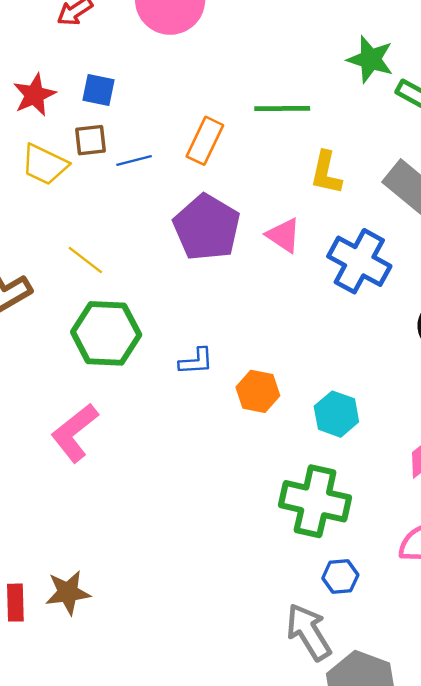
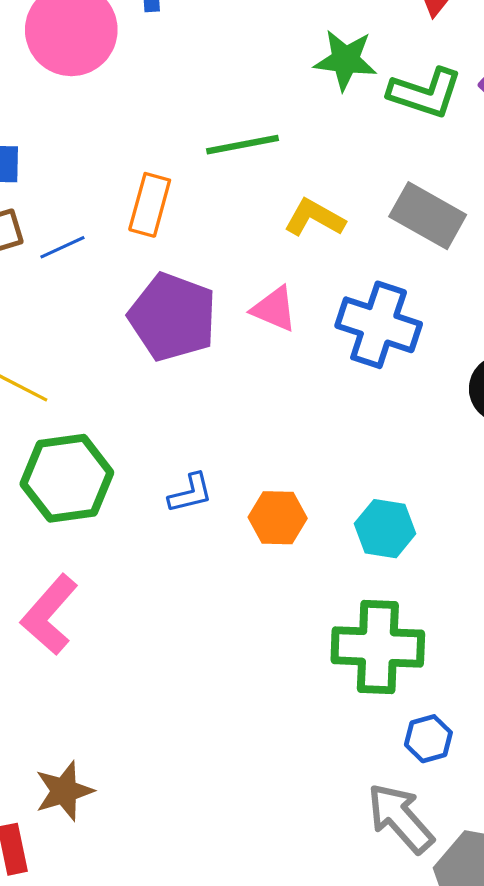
yellow L-shape: (326, 173) -> (315, 218), turned 117
brown star: (68, 593) -> (64, 791), moved

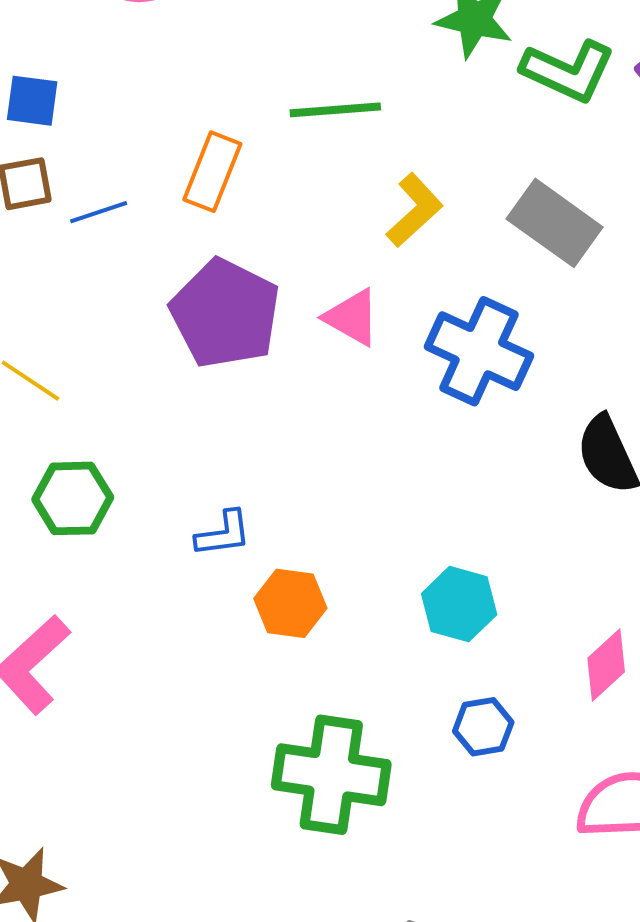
yellow L-shape: (315, 218) -> (414, 210), turned 102
green hexagon: (67, 478) -> (73, 498), size x0.7
orange hexagon: (278, 518) -> (290, 603), moved
green cross: (378, 647) -> (331, 775), moved
blue hexagon: (428, 739) -> (483, 727), moved

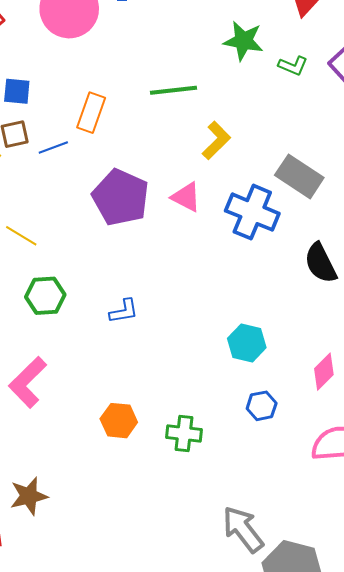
green L-shape: (568, 71) -> (293, 66), size x0.6
orange rectangle: (212, 172) -> (91, 113), moved
gray rectangle: (555, 223) -> (299, 176), moved
orange hexagon: (290, 603) -> (119, 421), moved
green cross: (331, 775) -> (184, 434), size x0.6

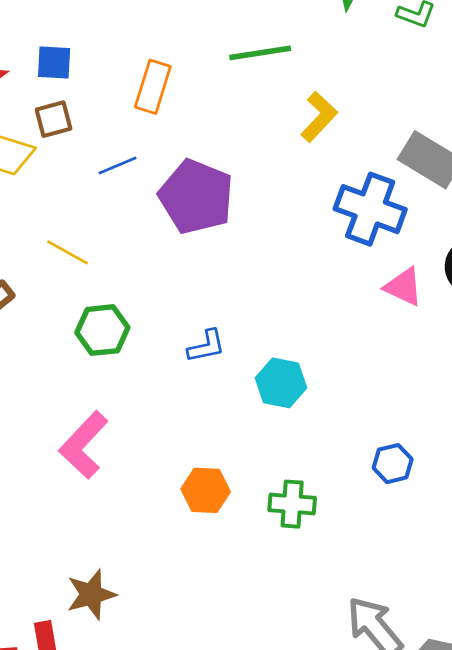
blue line: (53, 147) -> (118, 165), moved
pink triangle: (186, 197) -> (404, 287), moved
cyan hexagon: (247, 343) -> (281, 383), moved

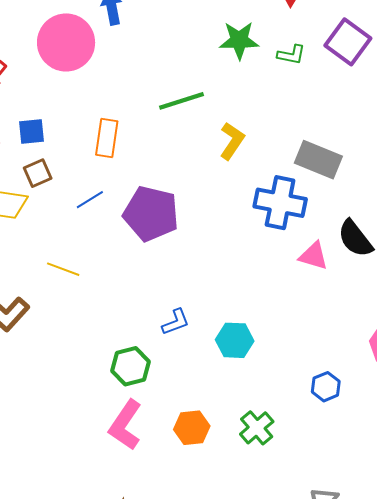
green hexagon: (102, 330) -> (131, 366), moved
pink L-shape: (84, 445) -> (125, 425), moved
green cross: (292, 504) -> (257, 428), turned -36

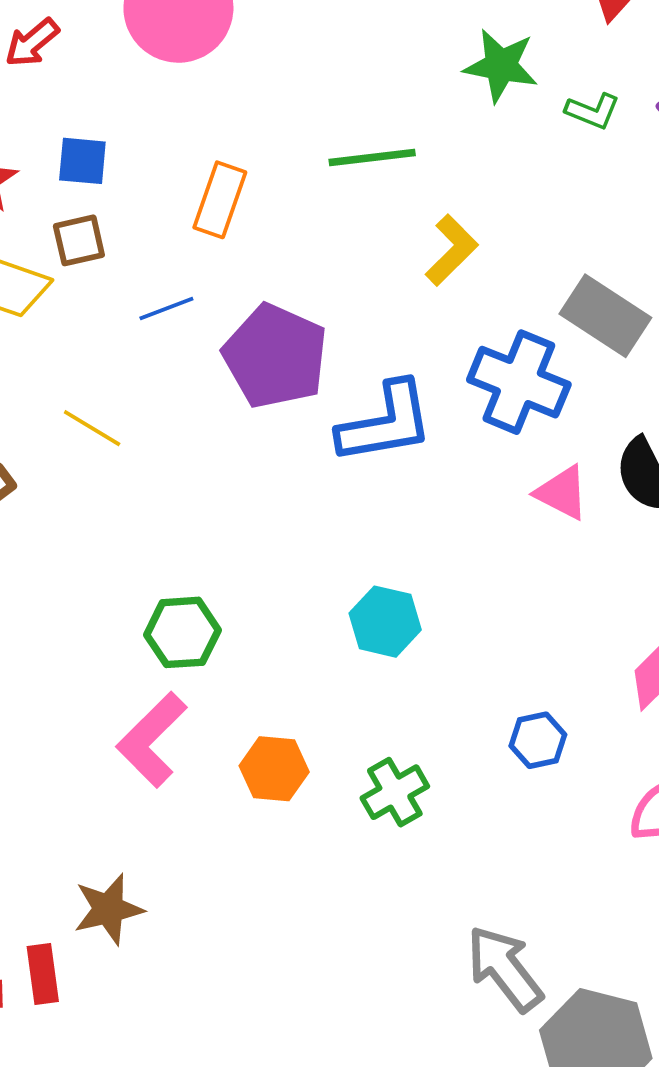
blue L-shape: (176, 322) -> (386, 423), moved, size x1.8

